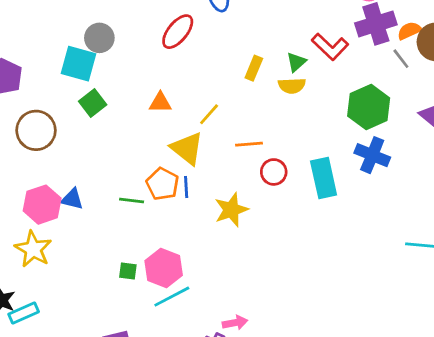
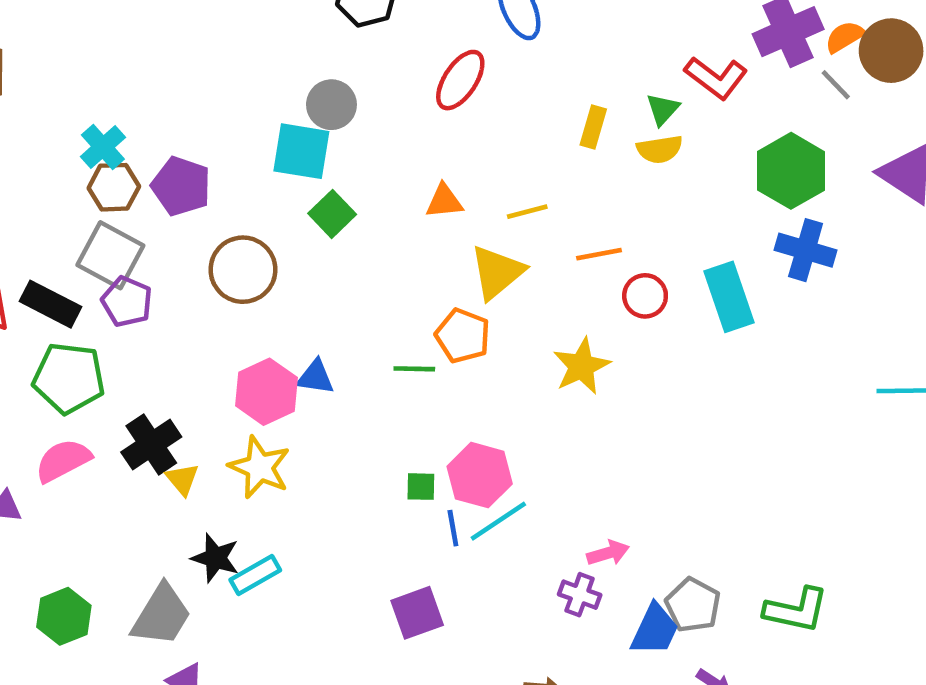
yellow line: (209, 114) -> (527, 212), turned 40
yellow triangle: (187, 148) -> (497, 272), turned 48
blue line: (186, 187) -> (453, 528), moved

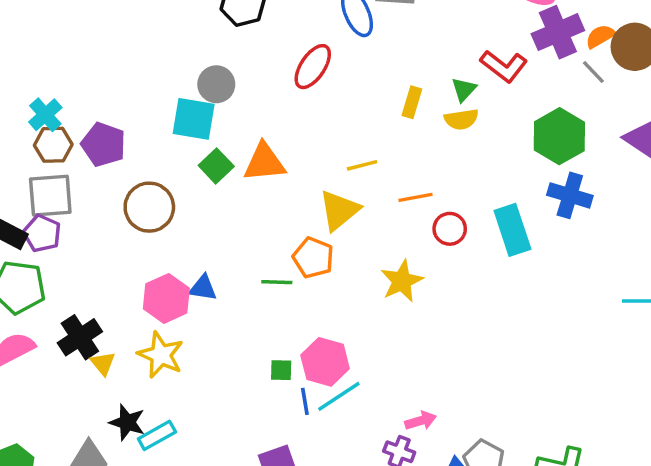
orange triangle: (444, 201) -> (264, 162), moved, size x1.5
gray square: (110, 255) -> (50, 196), turned -33
purple pentagon: (127, 302) -> (42, 233), moved

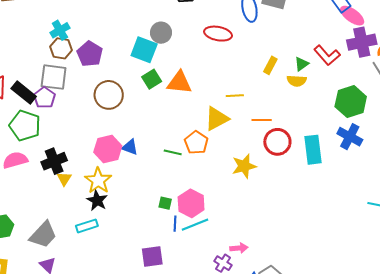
red ellipse: (313, 67) -> (218, 34), turned 56
red circle: (450, 229) -> (277, 142), size x1.4
black star: (127, 422) -> (97, 200), moved

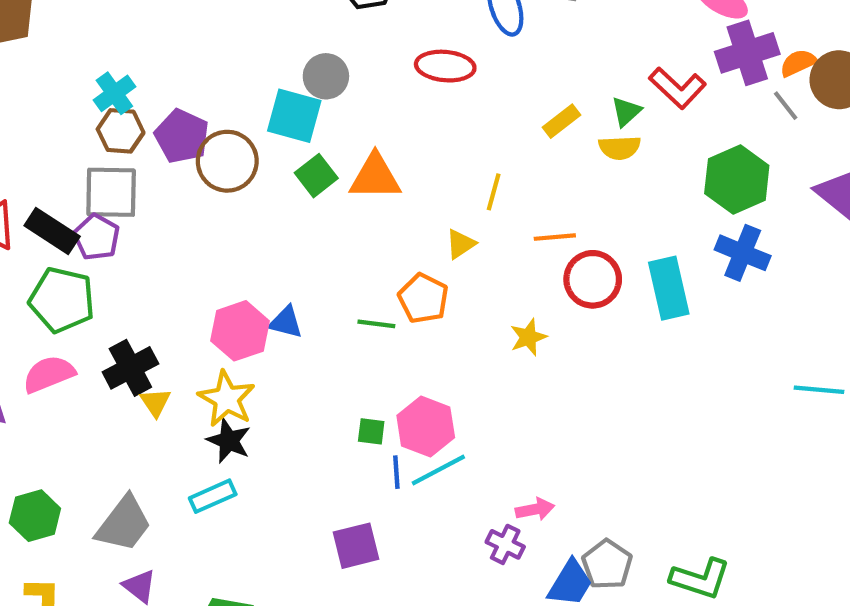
yellow rectangle: (270, 65) -> (562, 121), turned 30
brown circle: (109, 95) -> (227, 161), moved
yellow line: (235, 96) -> (494, 192), turned -66
yellow triangle: (217, 119) -> (461, 244), size x0.6
yellow star: (244, 166) -> (528, 337), size x0.7

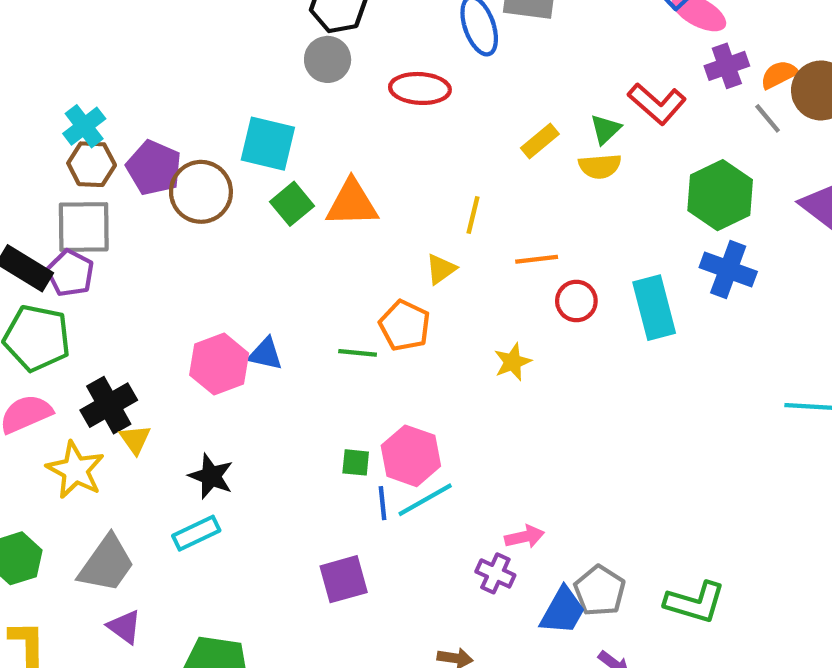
purple cross: (747, 53) -> (727, 66), size x0.7
gray circle: (326, 76) -> (328, 59), moved
red circle: (593, 279) -> (576, 301), size x0.7
yellow star: (227, 399) -> (75, 470), moved

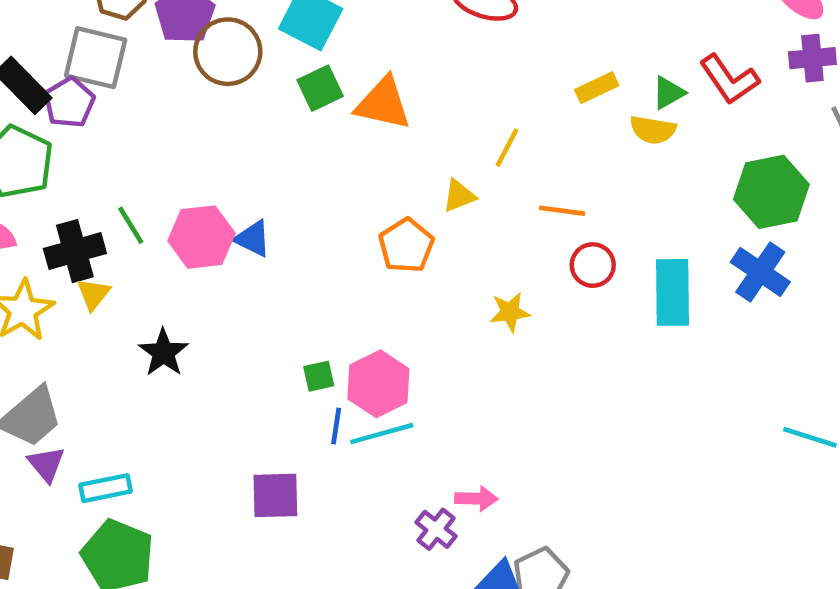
green line: (358, 353) -> (131, 225), moved, turned 39
green square: (356, 462) -> (319, 376), turned -32
cyan rectangle: (196, 533) -> (106, 488), moved
purple triangle: (124, 627) -> (46, 464), moved

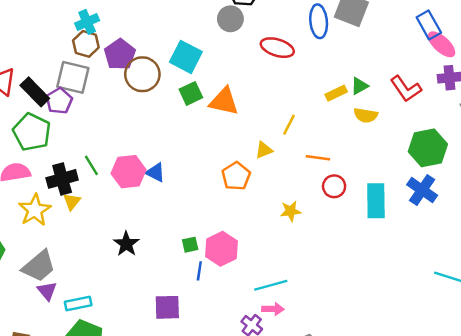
green triangle: (668, 93) -> (359, 86), moved
black star: (163, 353) -> (126, 244), moved
cyan line: (382, 434) -> (271, 285), moved

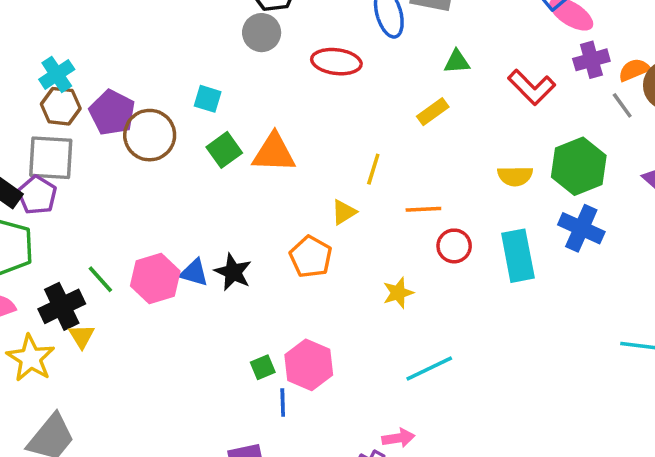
cyan square: (186, 57) -> (208, 99), size x0.6
green triangle: (359, 86) -> (457, 62), moved, turned 36
yellow semicircle: (366, 115) -> (515, 176), moved
black star: (126, 244) -> (233, 272), moved
cyan line: (271, 285) -> (429, 369), moved

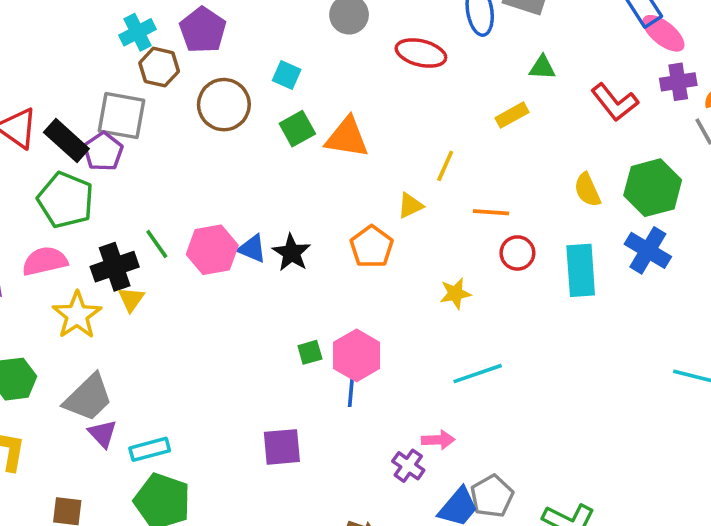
brown hexagon: (61, 106) -> (159, 67), moved
purple pentagon: (112, 113) -> (203, 30), moved
yellow semicircle: (515, 176) -> (587, 190), turned 60
blue line: (283, 402) -> (351, 393), moved

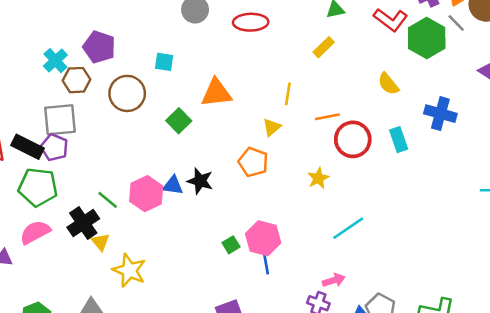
green square: (297, 129) -> (179, 121), moved
green hexagon: (653, 188) -> (427, 38), moved
red circle: (517, 253) -> (353, 139), size x1.5
cyan rectangle: (581, 270) -> (399, 140), size x0.7
yellow star: (77, 315) -> (129, 270), moved

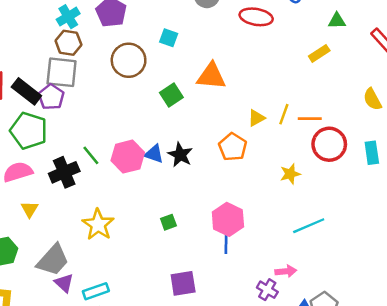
brown hexagon: (76, 80) -> (68, 43), moved
yellow line: (288, 94) -> (284, 114), moved
yellow triangle: (100, 242) -> (30, 209), moved
green square: (231, 245) -> (168, 222), moved

